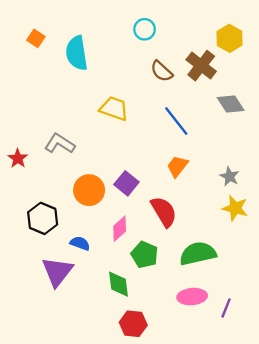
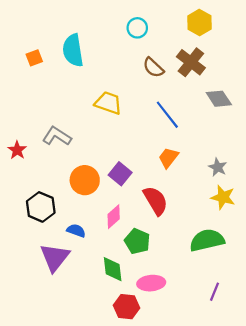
orange square: (36, 38) -> (34, 58), moved, turned 35
yellow hexagon: (229, 38) -> (199, 22), moved
green semicircle: (198, 254) -> (207, 240), moved
pink ellipse: (192, 297) -> (151, 283), moved

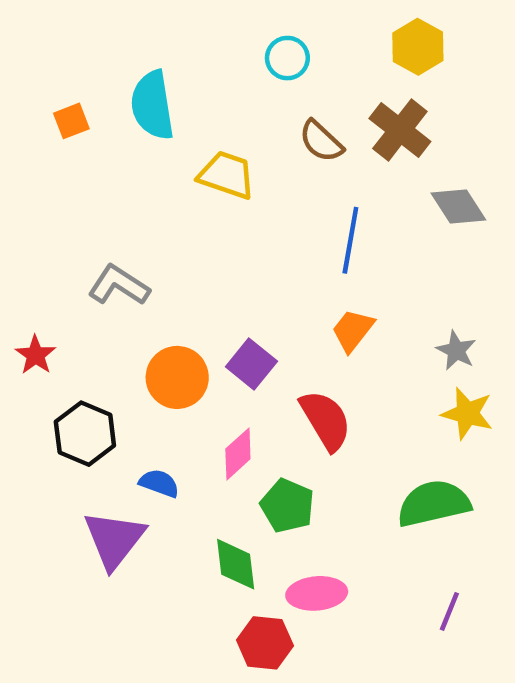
yellow trapezoid: (108, 103) -> (227, 175), moved
blue line: (167, 115) -> (350, 240), turned 48
red star: (17, 150) -> (35, 355), moved

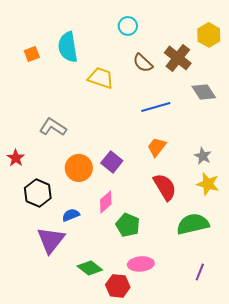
yellow hexagon: (418, 47) -> (209, 35), moved
blue line: (350, 240) -> (156, 107), turned 64
red semicircle: (326, 420) -> (165, 187), moved
blue semicircle: (159, 483) -> (71, 215), turned -42
green diamond: (236, 564) -> (90, 268), moved, turned -45

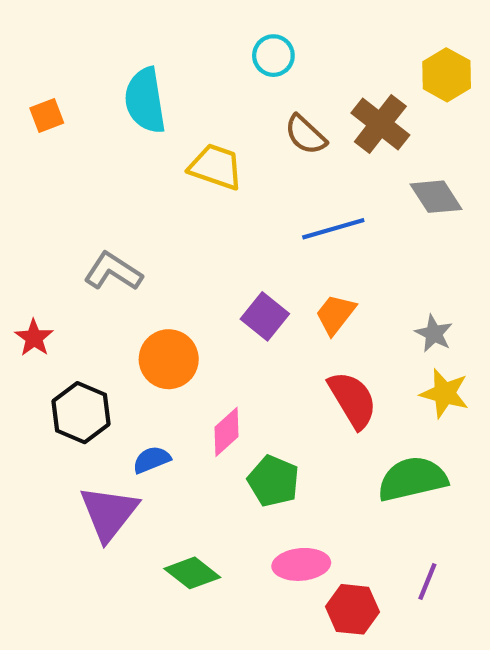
orange square: (32, 54) -> (47, 115), moved
purple square: (112, 162) -> (265, 316), moved
red hexagon: (118, 286) -> (353, 609), moved

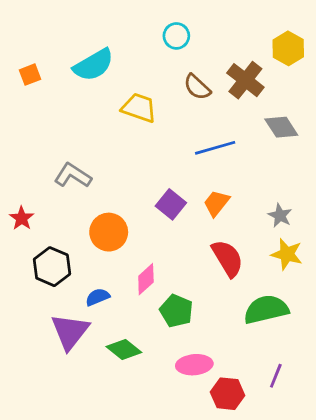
cyan semicircle: (145, 100) -> (93, 65), turned -111
green diamond: (192, 573) -> (124, 349), moved

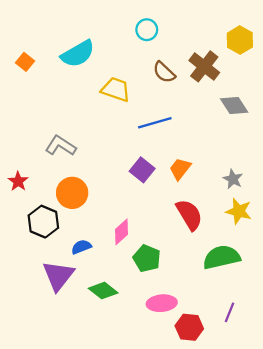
orange square: (30, 75) -> (25, 62), turned -30
blue line: (215, 148) -> (155, 123), moved
orange circle: (109, 232) -> (72, 193), moved

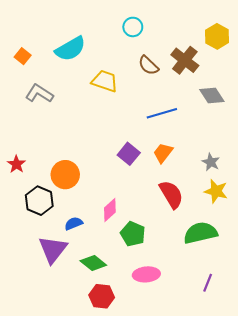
blue line: (155, 123) -> (162, 113), moved
gray L-shape: (61, 146) -> (39, 94), moved
red hexagon: (189, 327) -> (102, 296), moved

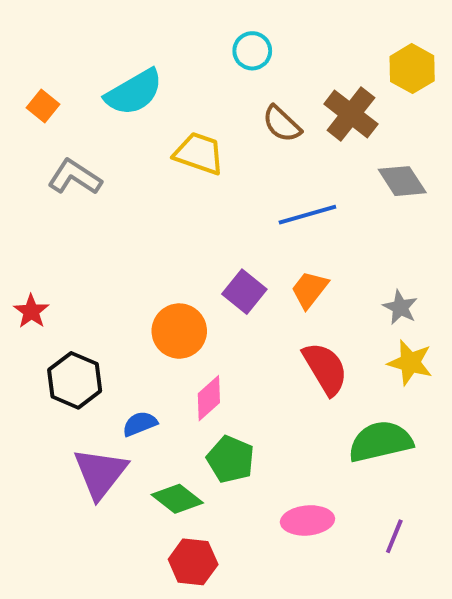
orange circle: (65, 175) -> (179, 331), moved
green pentagon: (133, 234) -> (231, 459), moved
pink ellipse: (146, 274) -> (307, 520), moved

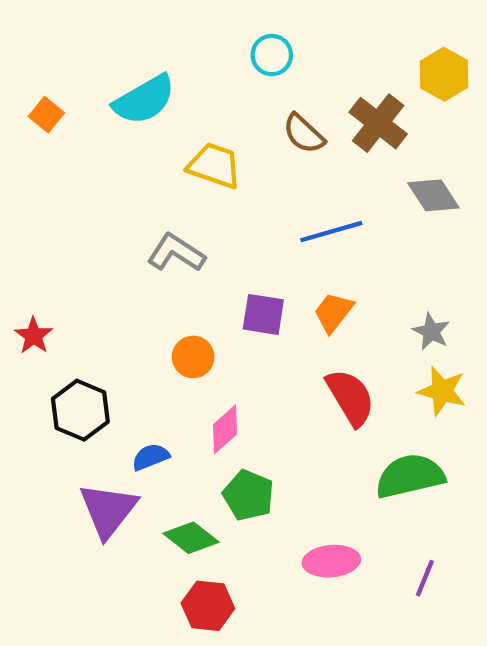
gray L-shape: (75, 177) -> (176, 253), moved
purple square: (244, 292) -> (263, 314), turned -30
orange circle: (179, 331) -> (193, 357), size x0.7

